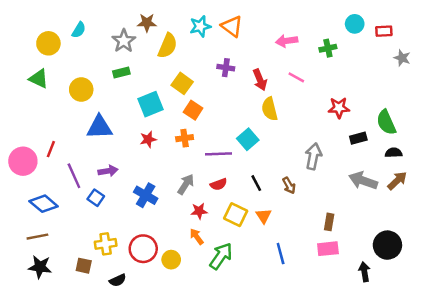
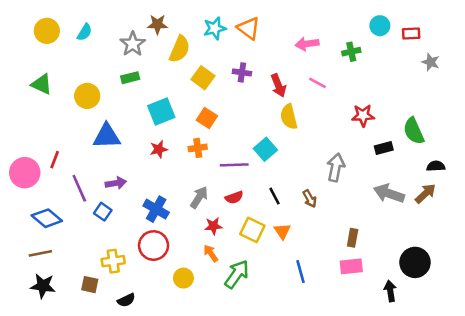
yellow circle: (48, 43) -> (47, 31), moved
yellow square: (182, 83) -> (203, 78), moved
black semicircle: (394, 153) -> (436, 166), moved
red circle: (143, 249) -> (154, 246), moved

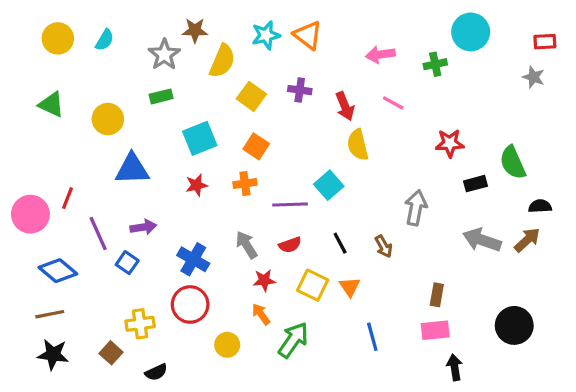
cyan circle: (380, 26) -> (471, 32), size x1.5
red rectangle: (411, 33) -> (545, 42), moved
gray arrow: (199, 197) -> (247, 245), turned -65
brown square: (90, 285) -> (111, 353), turned 30
black arrow: (390, 291) -> (455, 367), moved

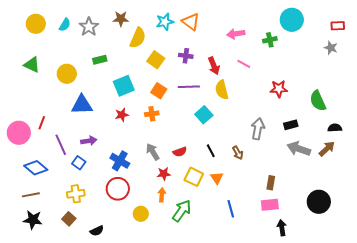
gray star: (164, 55) -> (89, 27), moved
black rectangle: (476, 184) -> (291, 125), moved
purple line: (290, 204) -> (189, 87), moved
orange arrow: (261, 314) -> (162, 195), turned 40
yellow cross: (140, 324) -> (76, 194), moved

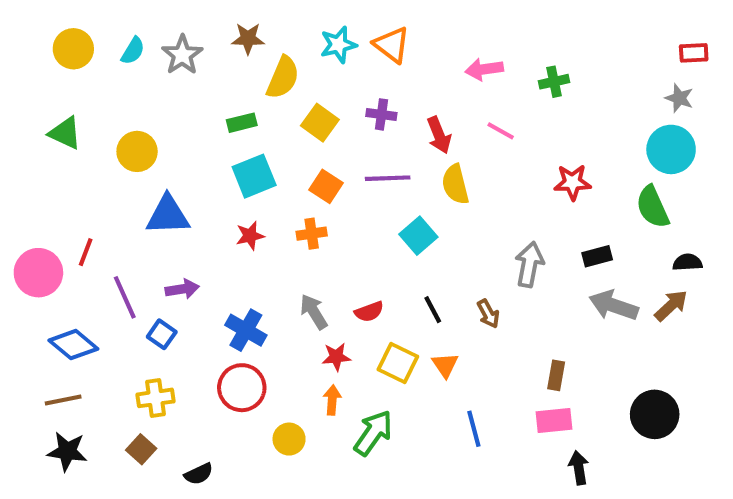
cyan circle: (292, 20) -> (671, 149), moved
green rectangle: (100, 60) -> (242, 123), moved

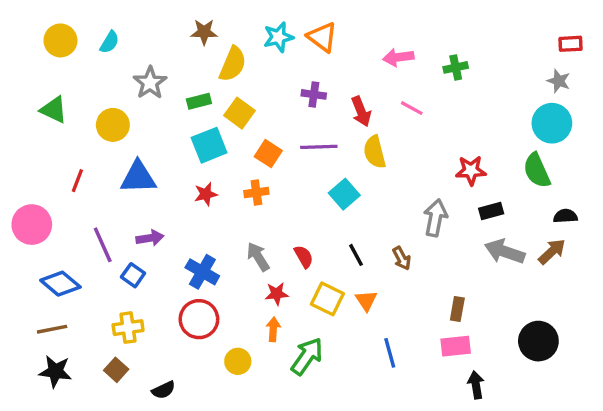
gray star: (182, 55) -> (150, 83), moved
yellow square: (320, 123) -> (239, 113), moved
red star: (572, 182) -> (471, 170), moved
red line: (86, 252) -> (77, 181), moved
red semicircle: (369, 312) -> (304, 257), turned -100

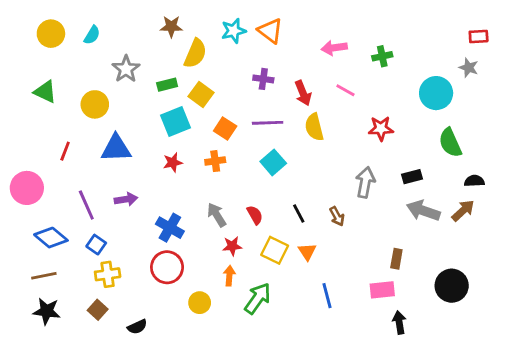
cyan circle: (552, 123) -> (436, 93), moved
red star: (471, 170) -> (381, 128), moved
cyan square: (344, 194) -> (273, 162), moved
blue square: (133, 275) -> (96, 245), moved
brown rectangle: (457, 309) -> (396, 259), moved

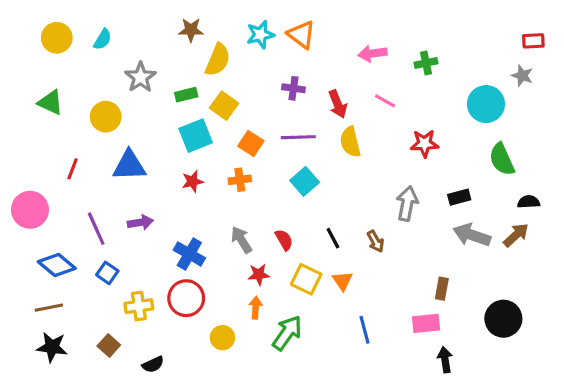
yellow cross: (108, 274) -> (139, 306), moved

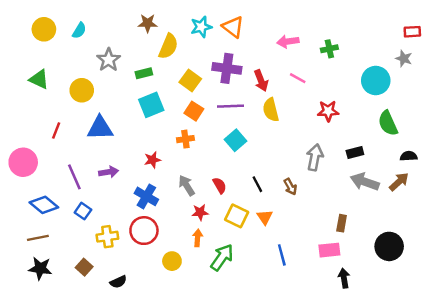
purple cross: (293, 88) -> (227, 68), size x1.6
yellow square: (224, 106) -> (190, 81), moved
red star: (192, 181) -> (152, 160), moved

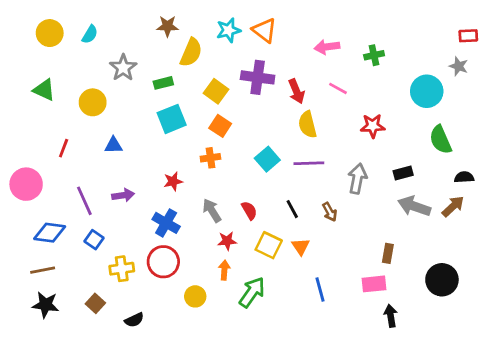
purple line: (231, 106) -> (309, 163), moved
blue triangle: (100, 128) -> (113, 145), size x0.6
blue diamond: (44, 205) -> (50, 233), turned -32

